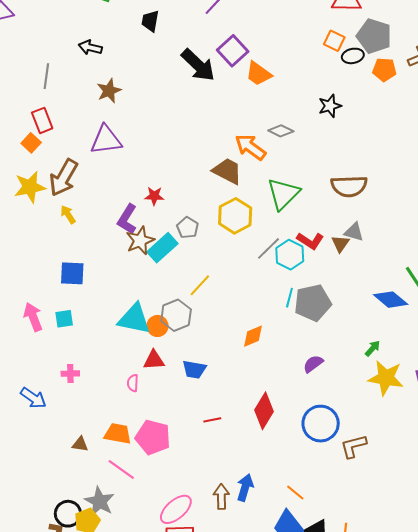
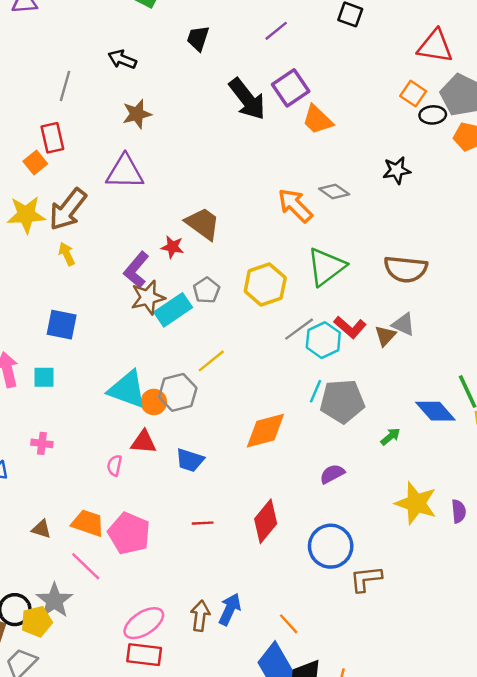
brown trapezoid: (227, 171) -> (203, 224), moved
orange diamond: (253, 336) -> (265, 431), size x1.5
green arrow: (373, 348) -> (390, 437), moved

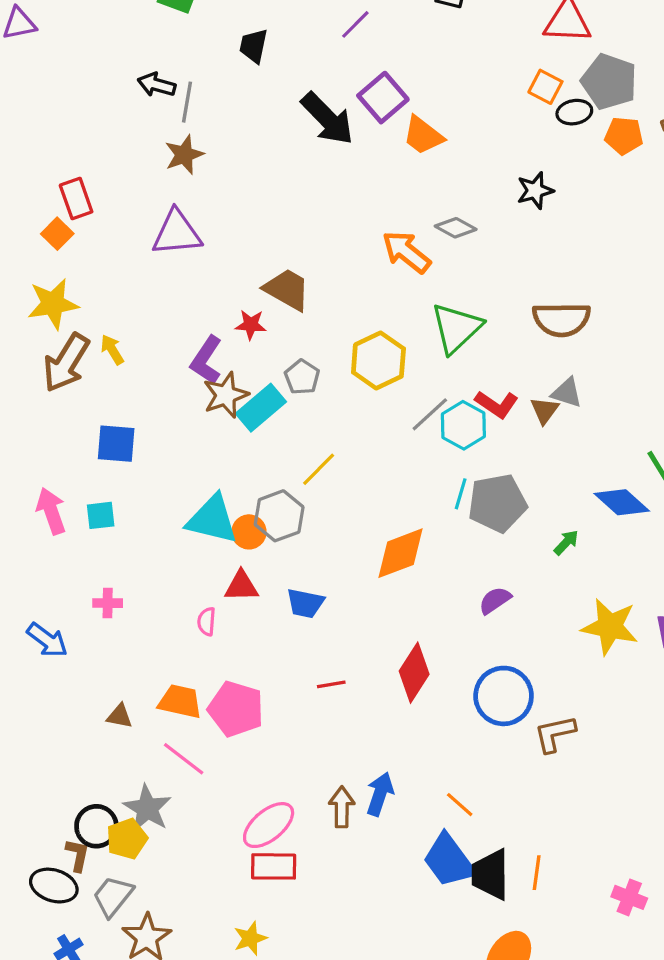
gray line: (65, 86) -> (187, 102), moved
brown arrow: (68, 209) -> (66, 363), moved

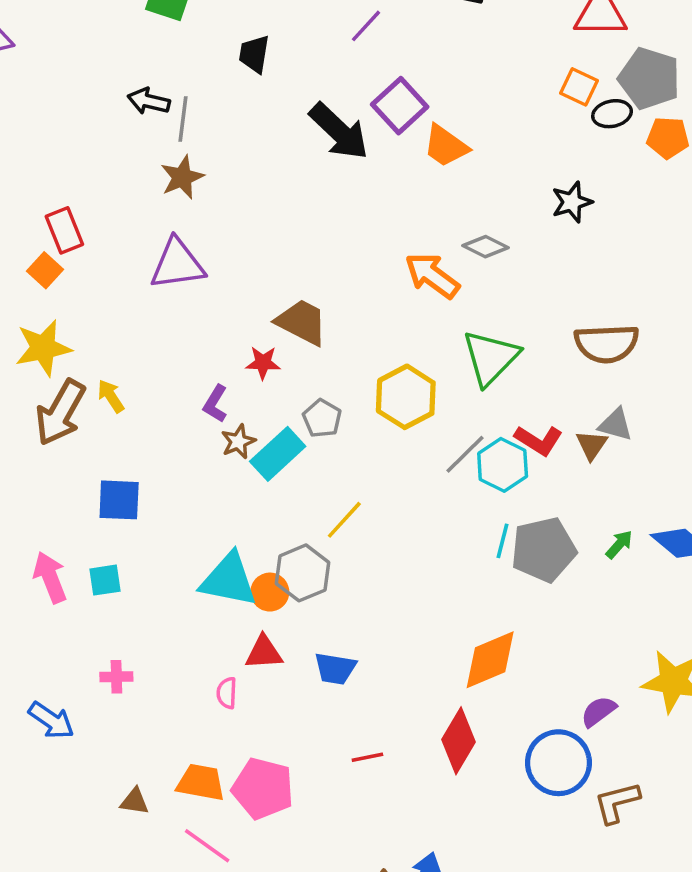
purple L-shape: (206, 360) -> (215, 404), size x0.7
brown star: (226, 395) -> (238, 442), size x0.7
green arrow: (566, 542) -> (619, 544), moved
orange diamond: (401, 553) -> (490, 660), moved
purple semicircle: (495, 600) -> (599, 711), moved

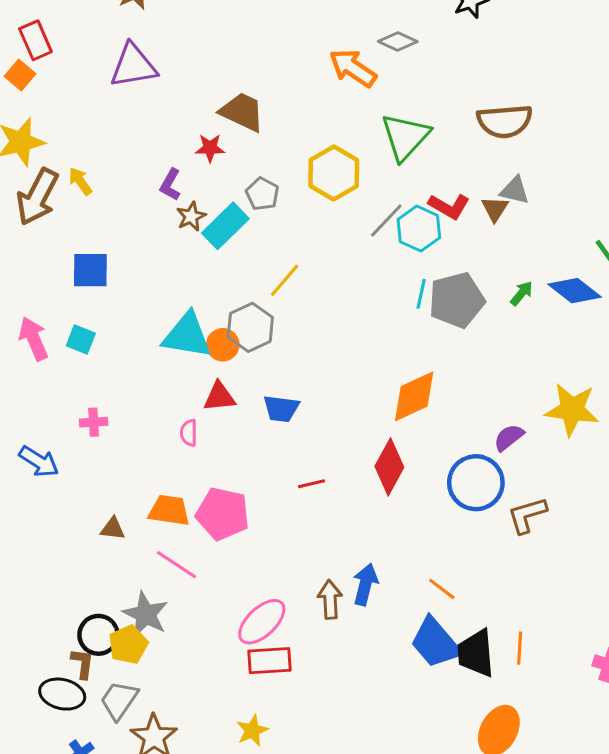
cyan square: (105, 580) -> (81, 339), turned 32

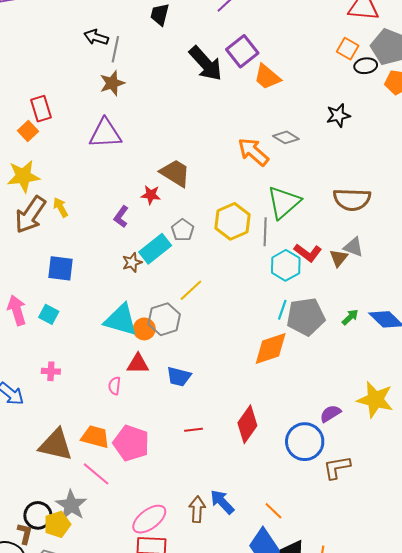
brown star: (191, 216) -> (132, 262), moved
gray line: (386, 221) -> (265, 232), moved, turned -48
orange diamond: (414, 396) -> (271, 349), moved
brown triangle: (113, 529) -> (56, 445), size x2.0
blue arrow: (365, 584) -> (222, 502), turned -64

